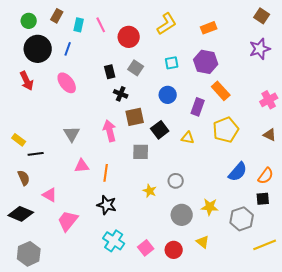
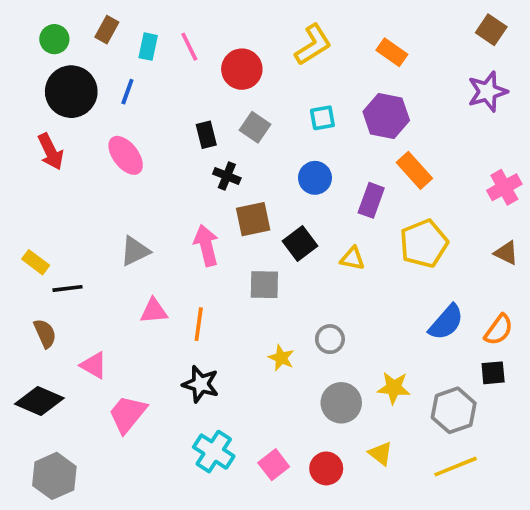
orange rectangle: (209, 28) -> (392, 52), turned 56
gray triangle: (72, 134) -> (135, 251), turned 36
yellow line: (265, 245) -> (456, 467), moved

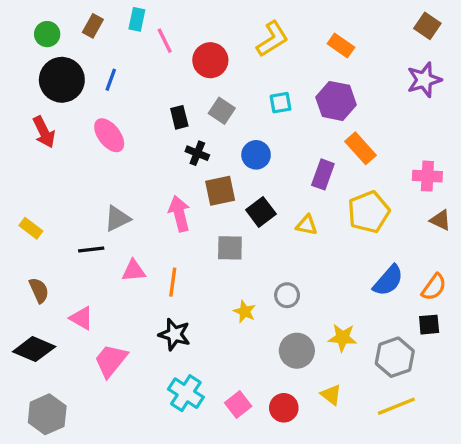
cyan rectangle: (148, 47) -> (137, 19), moved
blue circle: (315, 178) -> (256, 155), moved
pink cross: (504, 187) -> (427, 176), moved, turned 32
black line: (67, 288) -> (91, 249), moved

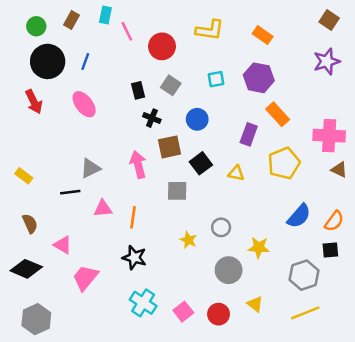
yellow L-shape: (272, 39) -> (210, 30), turned 40
pink cross: (427, 176) -> (329, 136), size x1.4
yellow star: (343, 338) -> (259, 247), moved

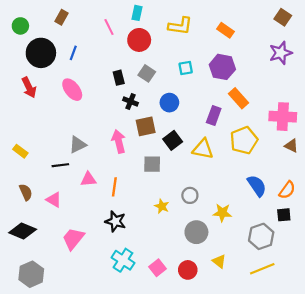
cyan rectangle: (105, 15) -> (137, 13), moved
green circle: (36, 26) -> (20, 26), moved
yellow triangle: (236, 173) -> (203, 149), size x1.5
blue semicircle: (299, 216) -> (257, 186), turned -75
pink triangle: (63, 245) -> (54, 200), moved

